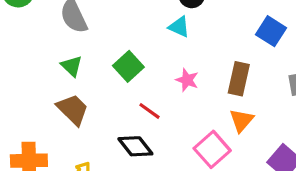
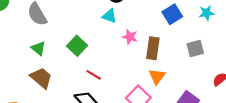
blue square: (271, 31) -> (172, 14), turned 30
pink star: (187, 80) -> (130, 37), moved

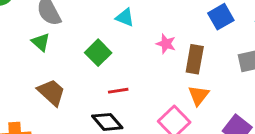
cyan triangle: (109, 16) -> (125, 17), moved
green triangle: (38, 48) -> (41, 42), moved
red line: (94, 75) -> (118, 91), turned -42

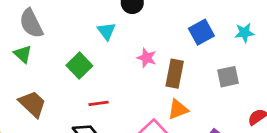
cyan triangle: (125, 17) -> (106, 31), turned 30
orange triangle: (199, 95) -> (178, 109), turned 30

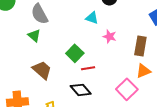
cyan triangle: (106, 31) -> (92, 18), turned -32
pink star: (147, 58) -> (110, 36), moved
green square: (79, 66) -> (75, 53), moved

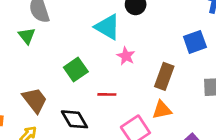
cyan triangle: (92, 18) -> (107, 27), size x1.5
red line: (88, 68) -> (107, 94), moved
brown trapezoid: (42, 70) -> (35, 100), moved

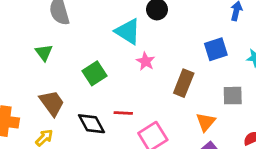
green triangle: (27, 36) -> (44, 53), moved
red line: (107, 94) -> (123, 113), moved
orange triangle: (162, 110) -> (206, 122), moved, turned -40

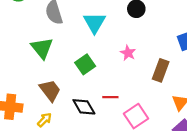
cyan triangle: (128, 31) -> (94, 23), moved, turned 30
green triangle: (44, 53) -> (42, 48), size x1.5

